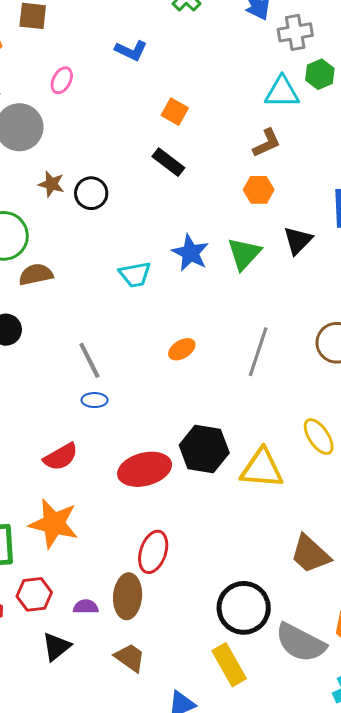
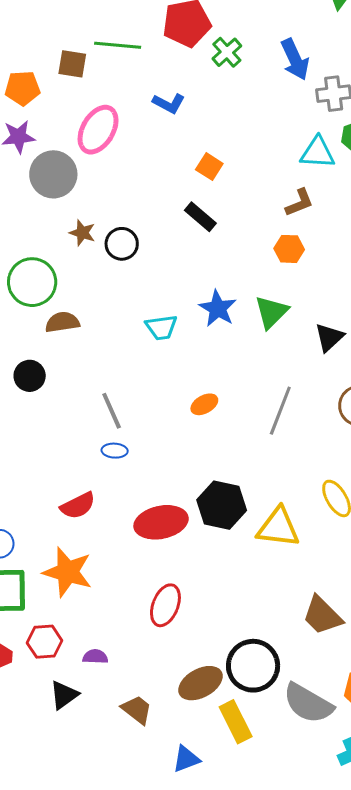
pink ellipse: (62, 80) -> (98, 130), size x1.8
black triangle: (298, 240) -> (329, 337), moved
brown ellipse: (128, 596) -> (200, 683), moved, turned 54

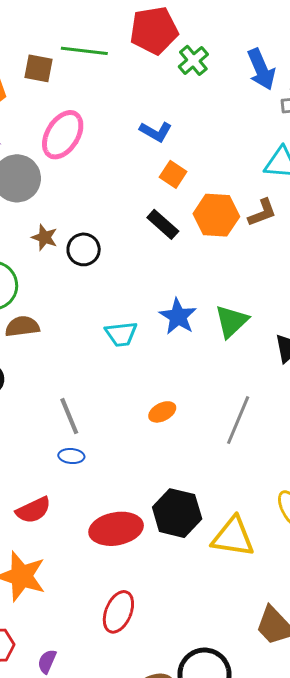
blue L-shape: (169, 103) -> (156, 132), moved
orange hexagon: (289, 249) -> (216, 215), moved, size x1.5
purple semicircle: (95, 657) -> (47, 661), turned -70

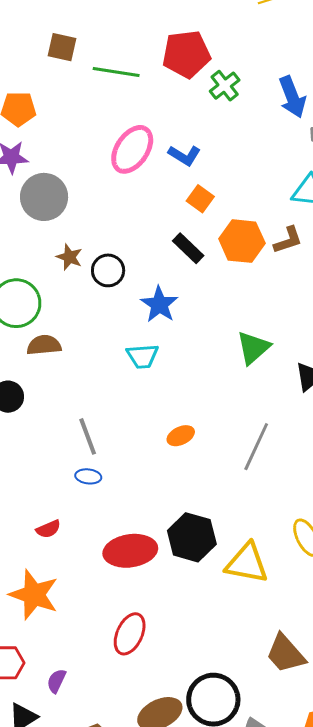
brown square: (39, 68) -> (62, 47), moved
pink ellipse: (63, 135) -> (132, 149), moved
blue star: (178, 316) -> (159, 304), moved
red semicircle: (33, 510) -> (48, 529), size x0.7

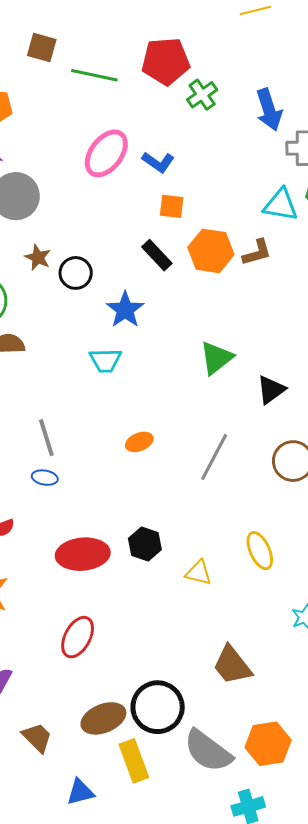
orange square: (200, 199) -> (172, 206), turned -32
black hexagon: (192, 537) -> (145, 544), size x0.7
yellow triangle: (247, 563) -> (198, 573), size x0.6

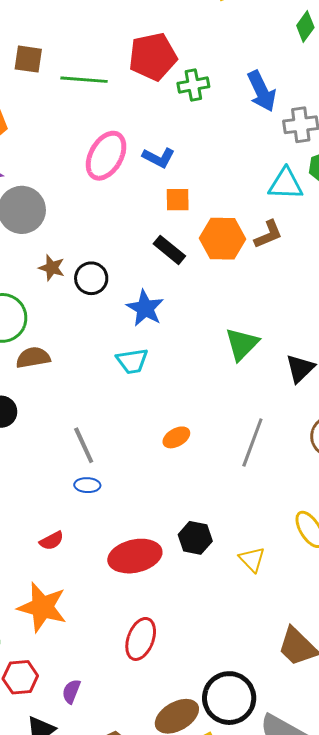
green cross: (202, 95) -> (193, 85), turned 32
yellow triangle: (198, 573) -> (252, 559), turned 40

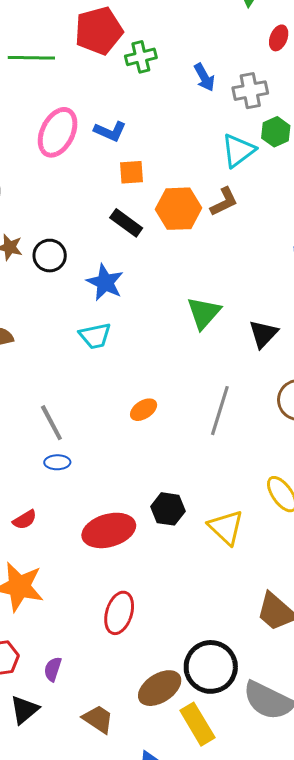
blue arrow: (262, 91) -> (204, 77), moved, size x0.7
cyan triangle: (286, 184) -> (238, 151), turned -36
yellow triangle: (252, 559) -> (226, 527), size x1.4

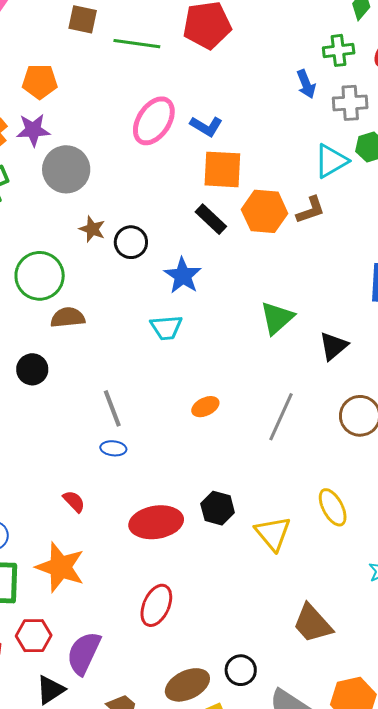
green cross: (141, 57) -> (339, 50), moved
orange square: (132, 172) -> (222, 169), size x1.6
red semicircle: (25, 520) -> (74, 501), turned -110
black circle: (211, 667) -> (241, 670), size x0.6
purple semicircle: (53, 669) -> (84, 653), size x1.8

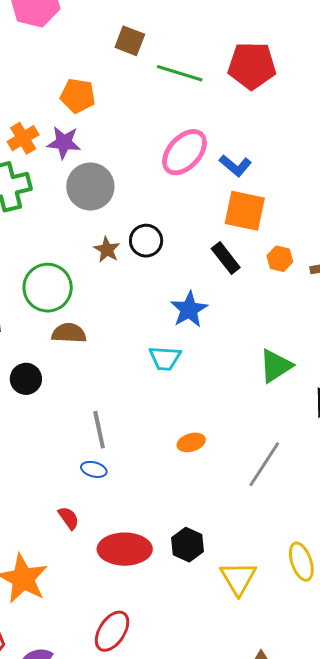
orange hexagon: (265, 211) -> (280, 259), size x0.6
black circle: (131, 242) -> (146, 241), moved
red semicircle: (74, 501) -> (69, 518), moved

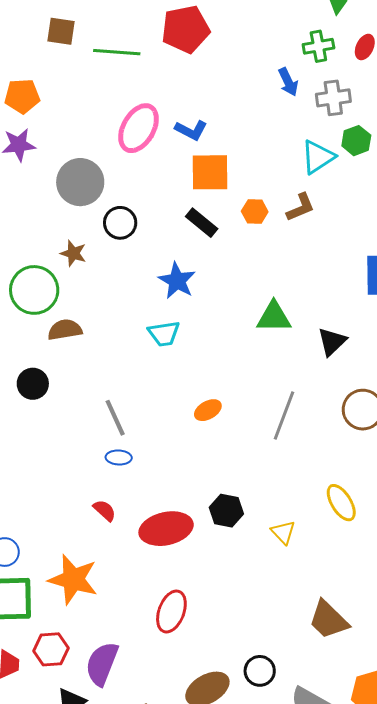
gray circle: (90, 187) -> (80, 182), moved
brown star: (107, 250) -> (73, 253), moved
green triangle: (276, 366) -> (274, 317), turned 45
yellow triangle: (238, 578) -> (283, 532), size x0.7

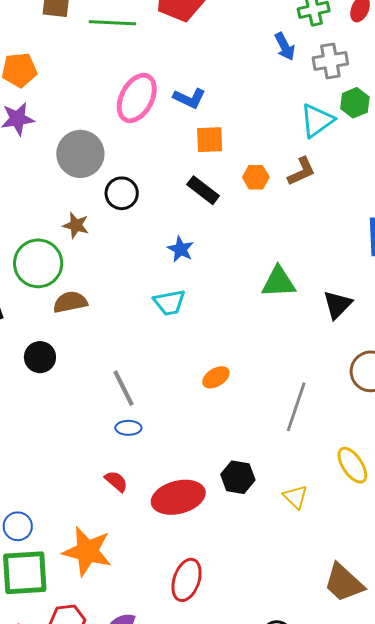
orange square: (210, 172) -> (210, 140), size x0.7
blue star: (177, 281) -> (181, 249), size x0.7
gray line: (284, 416) -> (296, 407), moved

